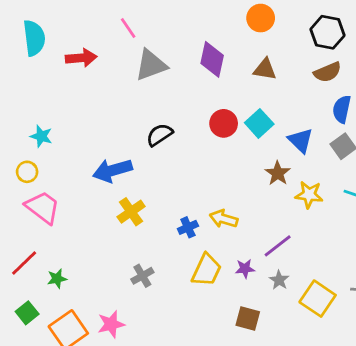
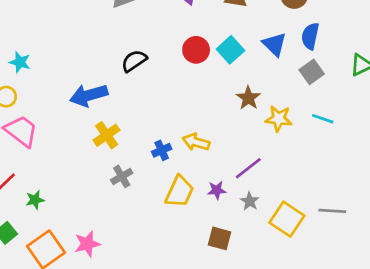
blue triangle: (300, 140) -> (274, 44), moved
gray cross: (142, 276) -> (122, 176), moved

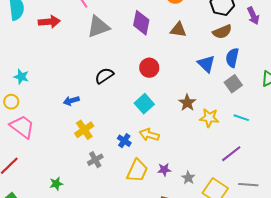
cyan square: (230, 50) -> (144, 104), moved
blue arrow: (89, 95) -> (71, 101), size x0.6
blue cross: (162, 150) -> (124, 141), turned -32
purple line: (248, 168) -> (231, 154), moved
green star: (35, 200) -> (56, 184), moved

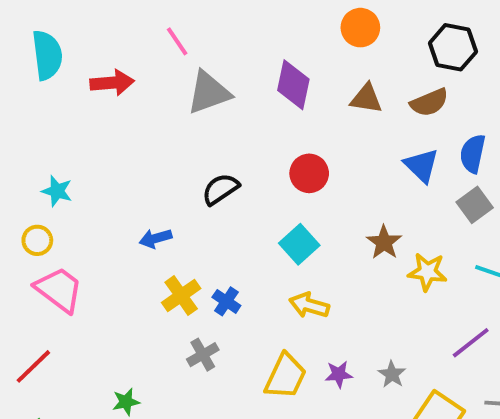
brown semicircle: (222, 32) -> (429, 102), moved
blue cross: (124, 141) -> (226, 301), moved
gray star: (188, 178) -> (392, 374), moved

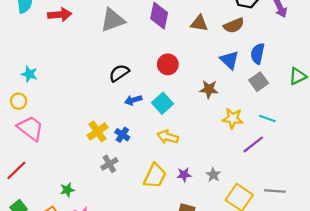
blue arrow: (155, 238) -> (133, 100), moved
brown star: (384, 242) -> (209, 89), moved, turned -30
purple line: (471, 343) -> (253, 144), moved

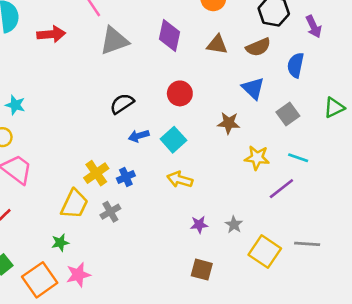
blue semicircle: (258, 54) -> (296, 65), moved
blue cross: (122, 135) -> (126, 177), turned 32
yellow trapezoid: (155, 176) -> (74, 204), moved

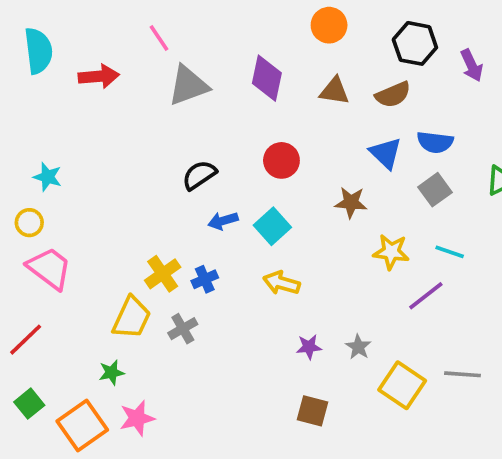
blue semicircle: (296, 65) -> (435, 142), moved, turned -95

